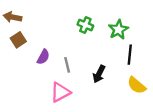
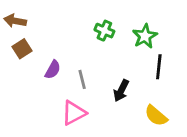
yellow semicircle: (137, 85) -> (156, 116), moved

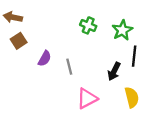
black arrow: (121, 91) -> (114, 71), moved
pink triangle: (74, 113) -> (87, 99), moved
yellow semicircle: (156, 116) -> (132, 97), turned -144

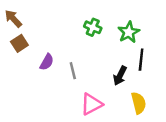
brown arrow: (13, 17) -> (13, 19), turned 36

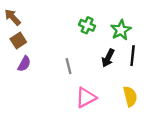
purple semicircle: (47, 62) -> (24, 64), moved
black arrow: (120, 76) -> (108, 58), moved

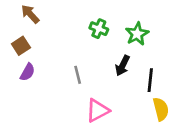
brown arrow: (13, 17) -> (30, 14), moved
black line: (133, 56) -> (150, 80), moved
yellow semicircle: (130, 96) -> (161, 109), moved

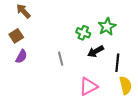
green cross: (99, 29) -> (83, 33), moved
black arrow: (123, 66) -> (96, 51), turned 35
pink triangle: (97, 110) -> (88, 86), moved

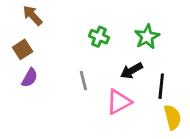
green cross: (83, 33) -> (99, 37), moved
pink triangle: (88, 86) -> (119, 102), moved

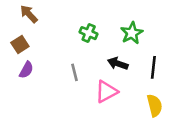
black arrow: (131, 71) -> (118, 64), turned 48
black line: (161, 86) -> (153, 67), moved

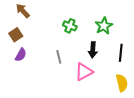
black arrow: (118, 64) -> (93, 50), turned -105

